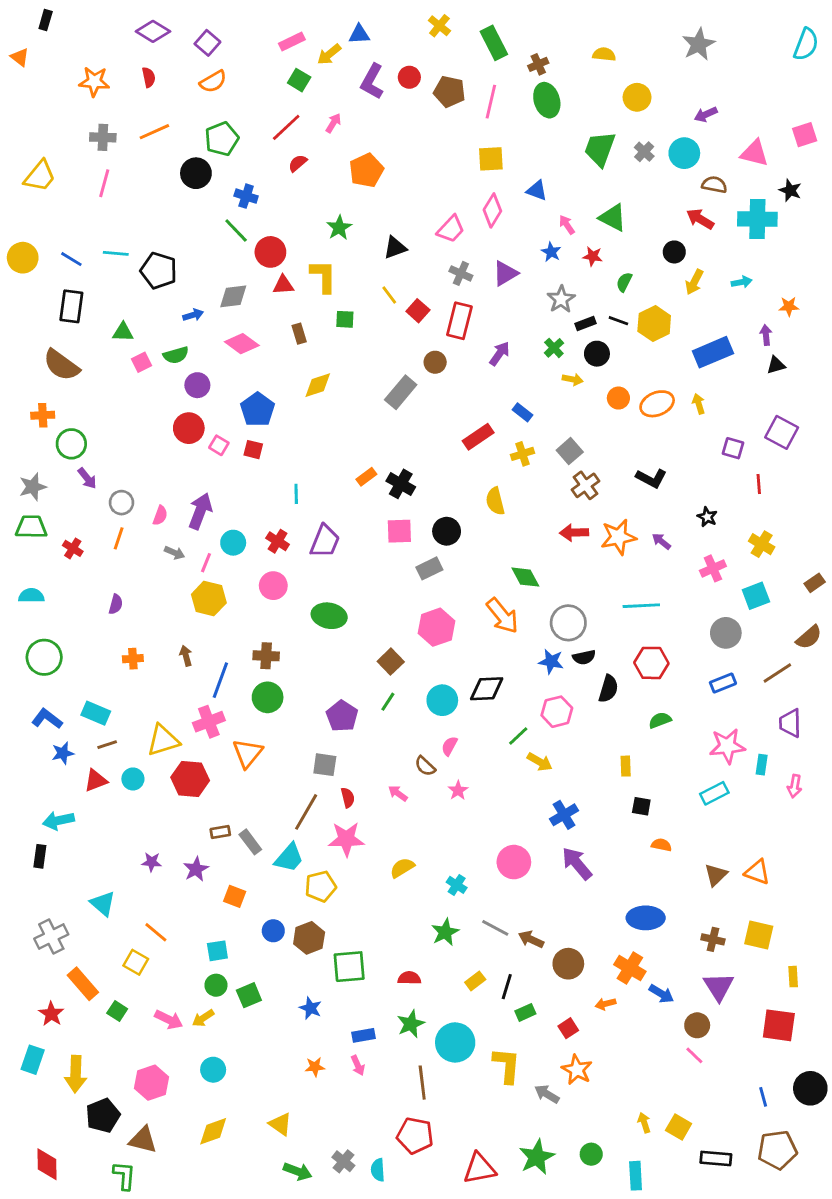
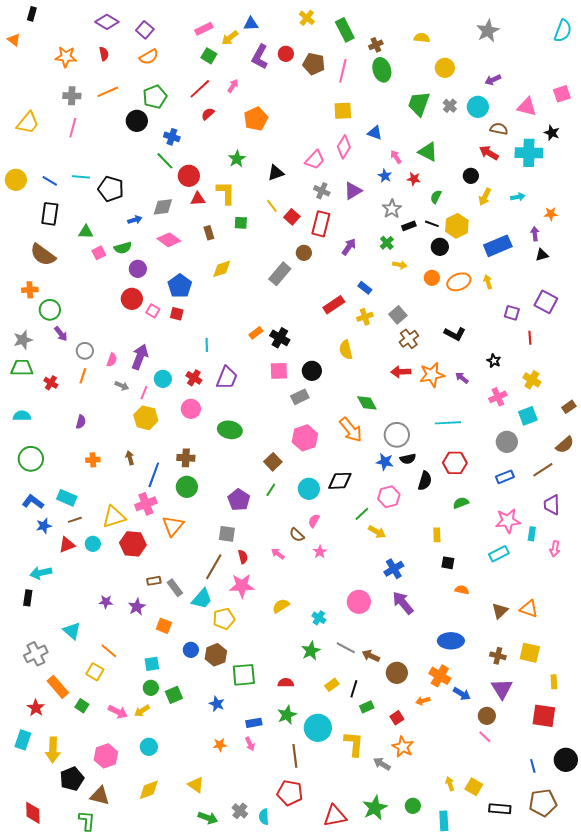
black circle: (597, 354) -> (440, 247), moved

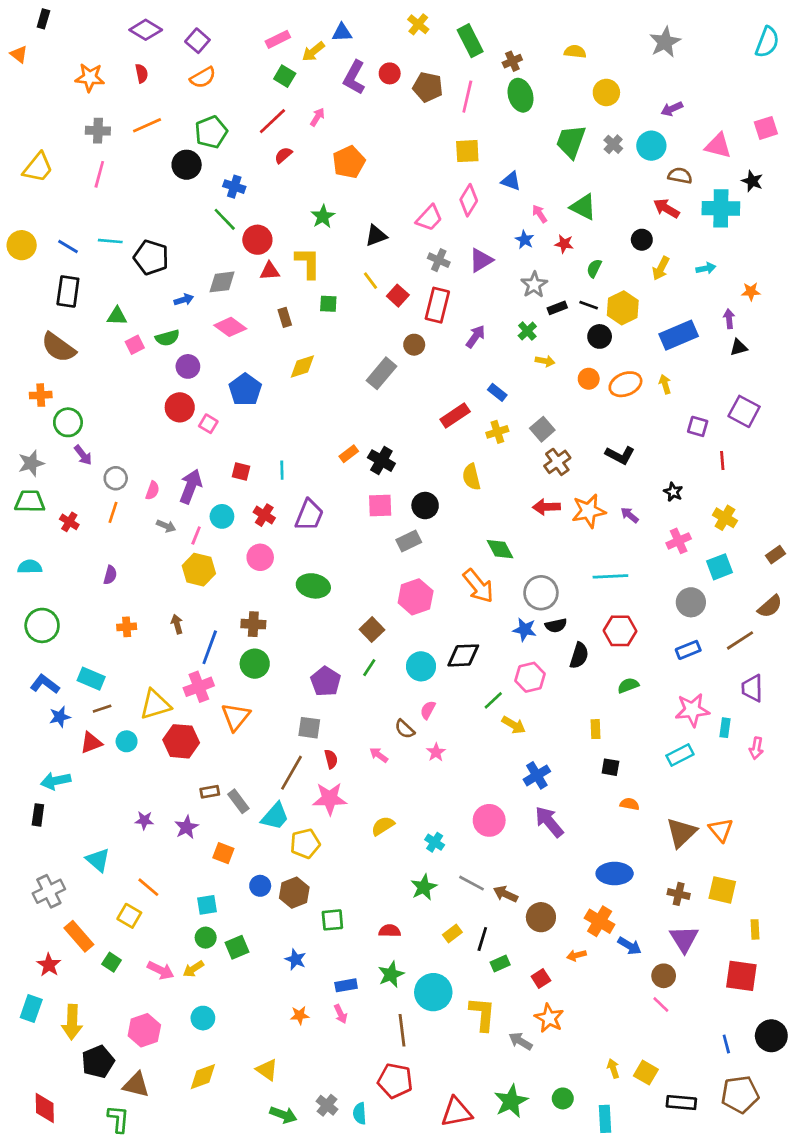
red square: (177, 314) -> (241, 471), moved
orange triangle: (529, 609) -> (721, 830), turned 30
brown triangle: (500, 611) -> (681, 833), size x1.4
green square: (244, 675) -> (332, 920), size x0.7

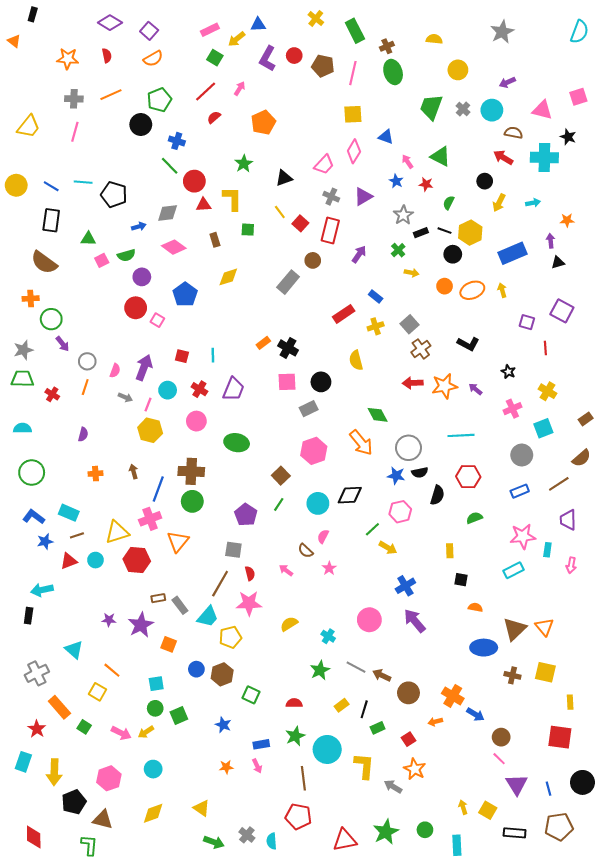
brown cross: (253, 624) -> (191, 471), size x1.4
purple star: (187, 827) -> (141, 625), size x1.4
blue ellipse: (615, 874) -> (484, 648), moved
green square: (332, 920) -> (251, 695), turned 30
purple triangle: (684, 939) -> (517, 784), moved

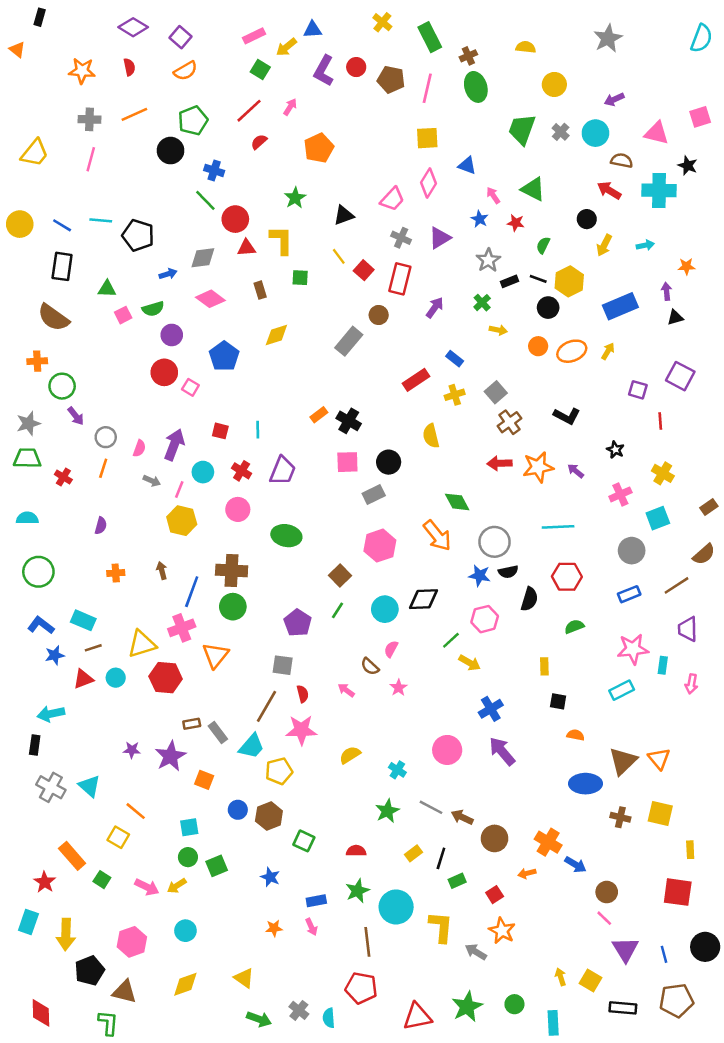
yellow arrow: (502, 290) -> (608, 351), turned 48
gray cross: (37, 673) -> (51, 787), moved, turned -35

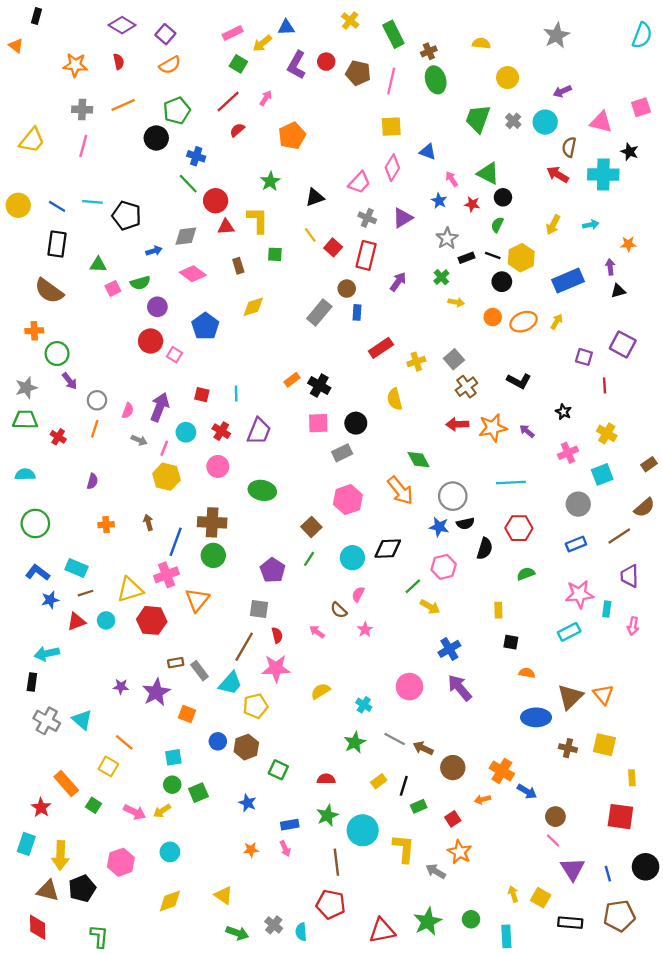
brown semicircle: (622, 161) -> (569, 147), turned -90
black circle: (587, 219) -> (503, 197), moved
blue rectangle: (455, 359) -> (357, 312), moved, turned 56
brown triangle: (124, 992) -> (48, 891), moved

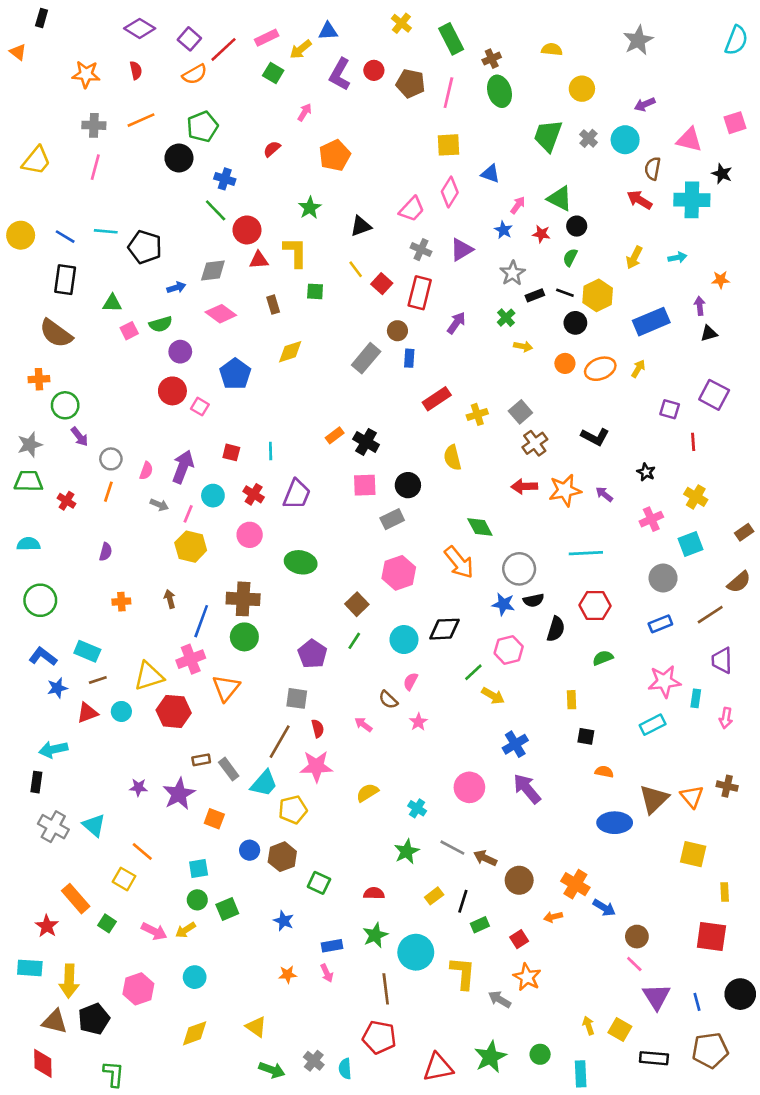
red line: (228, 101) -> (223, 49), moved
pink arrow: (452, 179) -> (518, 205), turned 70
brown cross: (568, 748) -> (727, 786), moved
cyan rectangle: (26, 844) -> (30, 968), turned 75

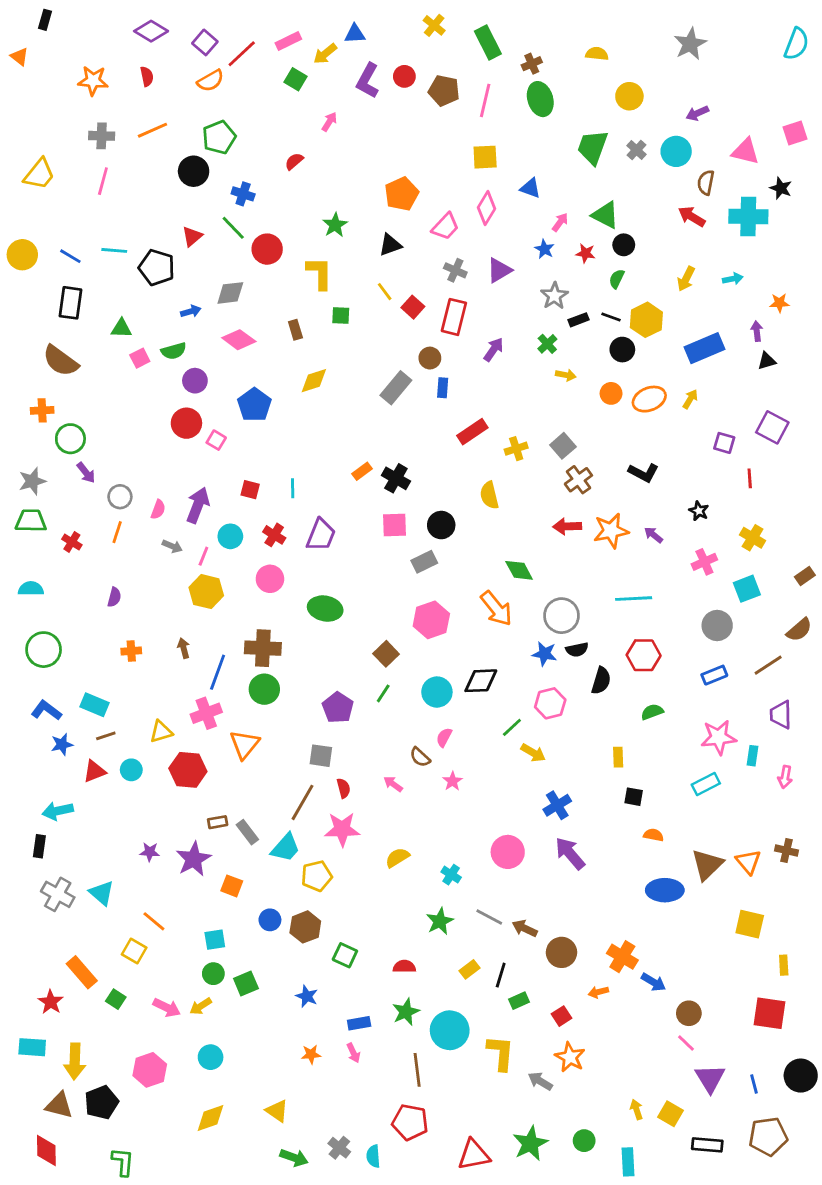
orange pentagon: (335, 155) -> (402, 194), moved
red triangle: (259, 260) -> (192, 236), moved, turned -36
yellow triangle: (149, 676) -> (161, 732), size x0.7

